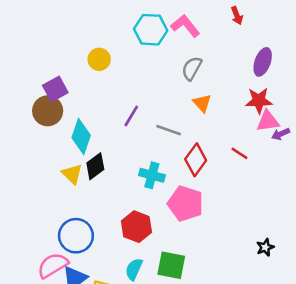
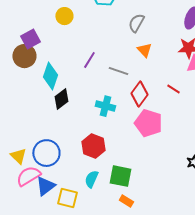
yellow triangle: (72, 174) -> (18, 156), moved
pink pentagon: (185, 204) -> (148, 123), moved

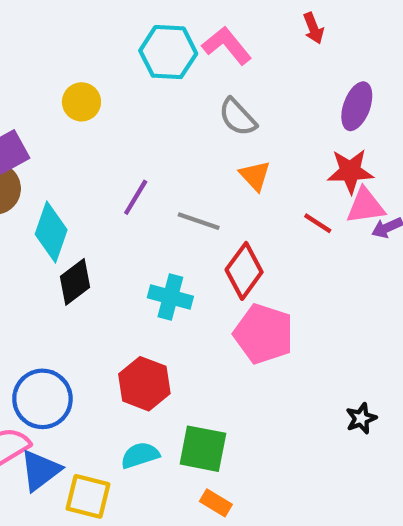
gray semicircle: (136, 23) -> (238, 117), turned -72
red line: (173, 89) -> (318, 223), moved
cyan semicircle: (91, 179) -> (140, 455), turned 48

